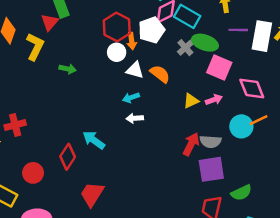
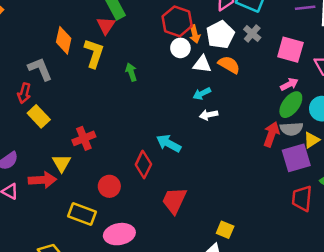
white pentagon: (151, 30) -> (220, 35), moved
green ellipse: (205, 43) -> (291, 105), moved, turned -65
green arrow: (68, 69) -> (131, 72), turned -112
yellow triangle: (191, 101) -> (311, 140), moved

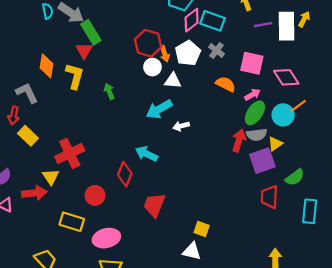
orange semicircle: (229, 65) -> (226, 84), moved
cyan arrow: (202, 94) -> (159, 109), moved, size x1.6
red cross: (84, 138) -> (70, 153), size x1.4

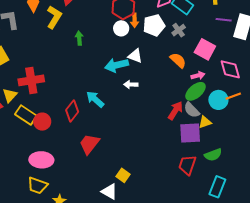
white triangle: (173, 81) -> (135, 56), moved
gray semicircle: (257, 135) -> (192, 110), turned 36
yellow rectangle: (72, 222) -> (26, 115), moved

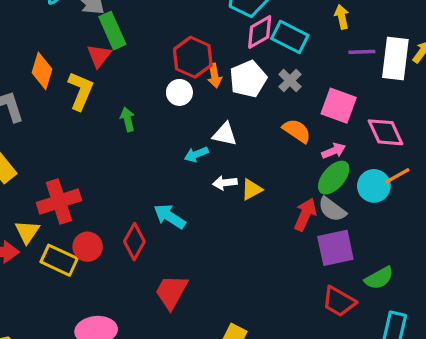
white circle: (121, 28) -> (179, 92), moved
cyan arrow: (117, 65) -> (196, 154), size x0.6
red circle: (42, 122) -> (88, 247), moved
yellow triangle: (205, 122) -> (252, 189), moved
red trapezoid: (187, 165) -> (339, 302), turned -70

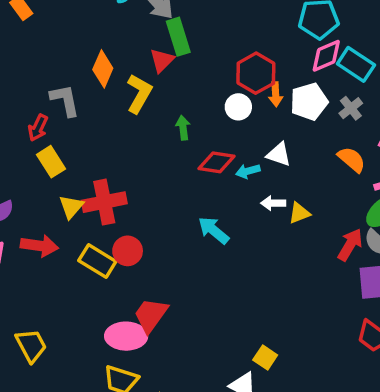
yellow triangle: (27, 232) -> (71, 207), moved
red diamond: (134, 242) -> (216, 162), moved, turned 63
red trapezoid: (171, 292) -> (151, 315), moved

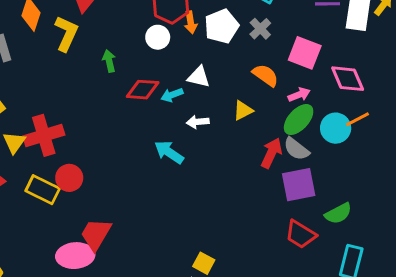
yellow triangle: (299, 213) -> (243, 110), moved
cyan arrow: (214, 230) -> (169, 152), moved

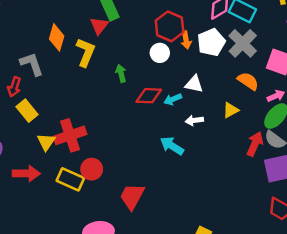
gray cross: (260, 29) -> (243, 43), size x1.6
red trapezoid: (96, 234) -> (132, 196), moved

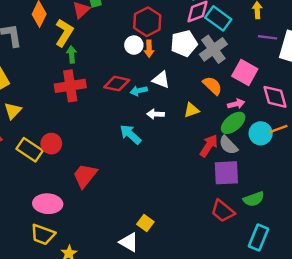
orange arrow: (186, 40) -> (149, 49), moved
green arrow: (121, 73) -> (72, 54), moved
red cross: (70, 135) -> (70, 86), moved

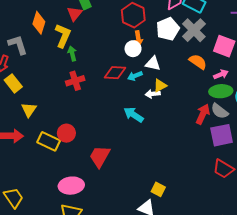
white circle: (134, 45) -> (133, 49), moved
red cross: (70, 86) -> (75, 81), size x0.7
yellow triangle: (191, 110) -> (160, 86), moved
green ellipse: (233, 123) -> (221, 91), turned 45

